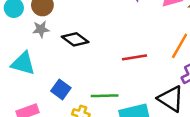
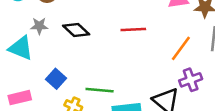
gray star: (41, 29) -> (39, 26), moved
red line: (134, 57) -> (133, 29), moved

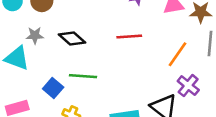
purple cross: (191, 80) -> (188, 86), turned -30
green line: (100, 90) -> (83, 76), moved

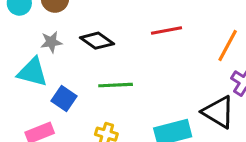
blue square: (53, 88) -> (64, 99), moved

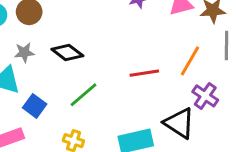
red line: (166, 30) -> (144, 73), moved
green line: (116, 85) -> (83, 95), turned -40

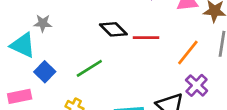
black diamond: (67, 53) -> (113, 29), moved
red line: (144, 73) -> (146, 38), moved

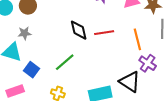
black diamond: (113, 29) -> (79, 30), turned 40
orange line: (188, 53) -> (137, 39), turned -45

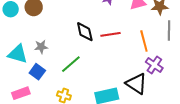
gray star: (25, 33) -> (41, 47), moved

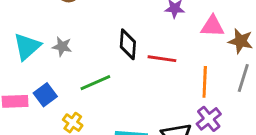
cyan triangle: (18, 54) -> (27, 47), turned 45
blue square: (37, 72) -> (45, 95), moved

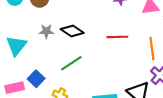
black diamond: (128, 44) -> (72, 31), moved, turned -50
gray star: (62, 47) -> (46, 31), moved

